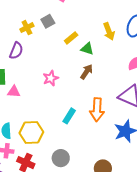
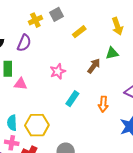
green triangle: (87, 49) -> (112, 53), moved, turned -32
orange arrow: (97, 110) -> (103, 104), size x0.7
cyan rectangle: (69, 116) -> (72, 99), moved

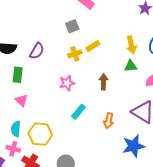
yellow cross: (35, 20) -> (75, 54), moved
green triangle: (112, 53) -> (131, 66), moved
brown arrow: (94, 66) -> (103, 82), turned -42
pink triangle: (21, 84) -> (21, 100), moved, turned 32

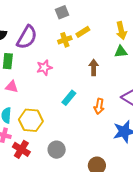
purple semicircle: (37, 51) -> (27, 37), size x1.4
pink star: (67, 83) -> (44, 68), moved
pink triangle: (21, 100) -> (12, 87), turned -32

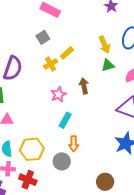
pink star: (44, 68) -> (59, 95), moved
orange arrow: (99, 106) -> (74, 144), moved
gray circle: (57, 150) -> (62, 161), moved

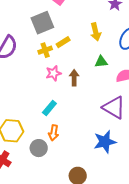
gray square: (43, 37) -> (42, 23), size x1.6
yellow arrow: (104, 45) -> (96, 32), moved
pink star: (59, 95) -> (53, 73), moved

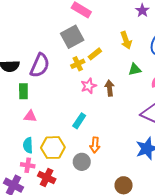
cyan rectangle: (49, 108) -> (79, 121), moved

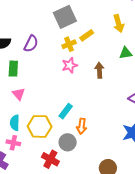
purple semicircle: (40, 65) -> (31, 44), size x0.7
pink star: (89, 86) -> (70, 65), moved
pink triangle: (30, 116) -> (19, 94), turned 40
cyan rectangle: (79, 121) -> (66, 111), moved
red cross: (47, 177) -> (50, 159), moved

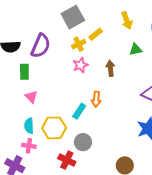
purple semicircle: (31, 44) -> (41, 46), size x1.4
orange arrow: (82, 126) -> (96, 99), moved

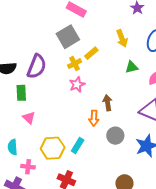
brown arrow: (110, 68) -> (108, 103), moved
cyan rectangle: (79, 111) -> (78, 145), moved
cyan semicircle: (29, 126) -> (13, 147), moved
gray circle: (83, 142) -> (115, 136), moved

